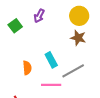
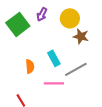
yellow circle: (79, 16) -> (70, 18), moved
green square: (15, 26) -> (18, 24), size x1.6

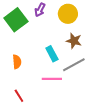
brown star: (81, 36) -> (74, 41), moved
orange semicircle: (30, 66) -> (17, 62), moved

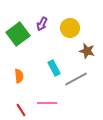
brown star: (74, 41) -> (87, 51), moved
pink line: (52, 79) -> (47, 103), moved

